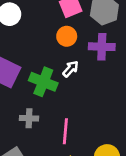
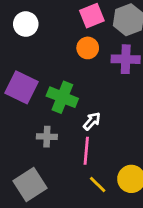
white arrow: (71, 69) -> (92, 121), moved

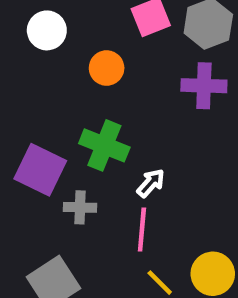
orange circle: (88, 48) -> (107, 68), moved
purple square: (22, 87) -> (40, 170), moved

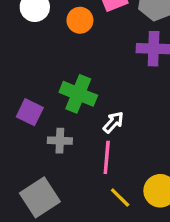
orange circle: (107, 68) -> (80, 20), moved
purple square: (40, 170) -> (30, 112), size x0.7

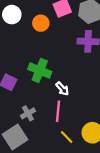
white arrow: (113, 122) -> (62, 89), turned 96
gray cross: (60, 141) -> (28, 113), moved, turned -32

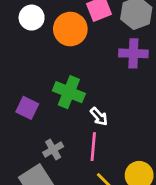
orange circle: (41, 23) -> (70, 29), size x1.5

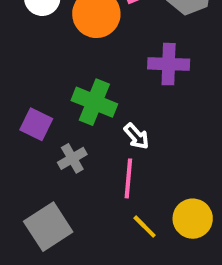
purple cross: (133, 53) -> (169, 64), moved
gray cross: (53, 149) -> (72, 158), moved

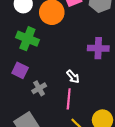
purple cross: (169, 64) -> (98, 48), moved
green cross: (94, 102) -> (27, 39), moved

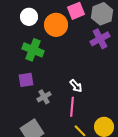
purple cross: (98, 48) -> (100, 39), moved, turned -30
purple square: (20, 70) -> (26, 80), turned -35

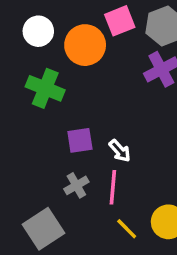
purple square: (26, 80) -> (80, 140), moved
gray cross: (44, 97) -> (76, 185), moved

